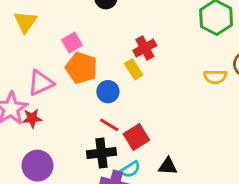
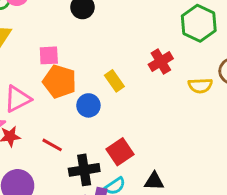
pink square: (72, 43) -> (49, 55), turned 30
red cross: (145, 48) -> (161, 62), moved
red line: (109, 125) -> (52, 145), moved

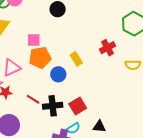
orange pentagon: (60, 82) -> (40, 58), turned -30
black cross: (84, 170) -> (53, 106), moved

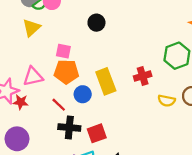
yellow rectangle: (76, 59) -> (106, 81), size x1.6
red line: (33, 99) -> (59, 105), moved

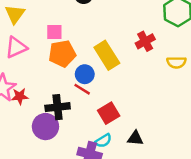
pink triangle: (33, 76) -> (16, 47), moved
red line: (59, 105) -> (82, 89), moved
black cross: (69, 128) -> (58, 107), moved
purple circle: (17, 139) -> (45, 127), moved

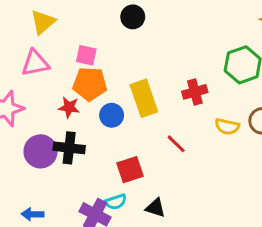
red line: (82, 89) -> (176, 144), moved
red star: (20, 96) -> (69, 107), moved
purple circle: (45, 127) -> (41, 151), moved

